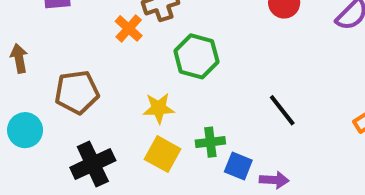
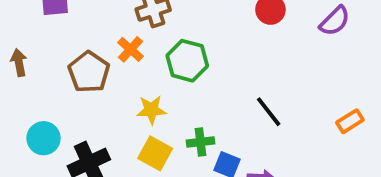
orange cross: (129, 28) -> (131, 49), moved
brown pentagon: (77, 92) -> (89, 72), moved, turned -30
cyan circle: (25, 130) -> (44, 138), moved

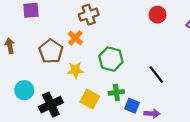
green hexagon: (187, 61) -> (111, 59), moved
yellow star: (151, 110) -> (75, 70), moved

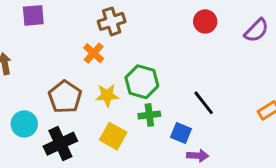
brown pentagon: (51, 51) -> (65, 97), moved
yellow star: (75, 70) -> (107, 95), moved
green cross: (116, 92) -> (149, 115), moved
blue square: (132, 106) -> (181, 133), moved

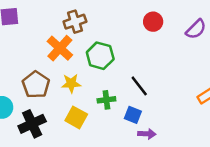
orange cross: (94, 53) -> (60, 48), size x1.5
green hexagon: (142, 82) -> (100, 56), moved
black line: (204, 103) -> (139, 86), moved

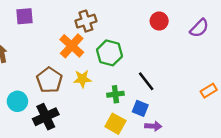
yellow square: (76, 117) -> (115, 124), moved

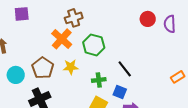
red circle: (159, 21) -> (148, 19), moved
purple semicircle: (199, 28) -> (170, 24), turned 132
cyan circle: (17, 101) -> (16, 75), moved

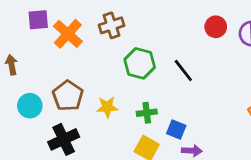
orange cross: (62, 39) -> (68, 34), moved
yellow star: (71, 67) -> (107, 107), moved
black line: (125, 69) -> (183, 70), moved

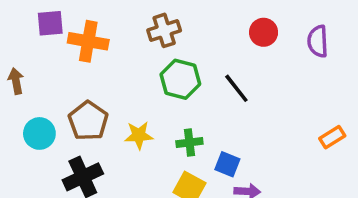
brown cross: (112, 25) -> (164, 30), moved
red circle: (216, 27) -> (264, 32), moved
orange cross: (68, 34) -> (88, 41), turned -32

